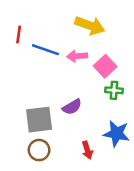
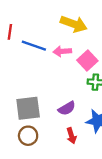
purple semicircle: (72, 107) -> (67, 108), moved

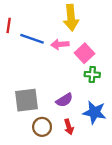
yellow arrow: (74, 24) -> (71, 18), turned 65
brown circle: (28, 136) -> (42, 127), moved

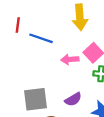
pink arrow: (60, 44) -> (70, 59), moved

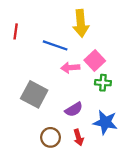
blue line: (41, 38) -> (55, 45), moved
gray square: (35, 99) -> (34, 94), moved, turned 35

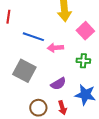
blue line: (55, 45) -> (33, 37), moved
pink square: (95, 61) -> (85, 31), moved

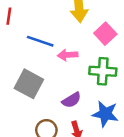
green cross: (83, 61) -> (103, 71), size x1.5

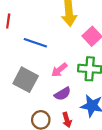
pink arrow: (68, 55) -> (59, 70), moved, turned -35

